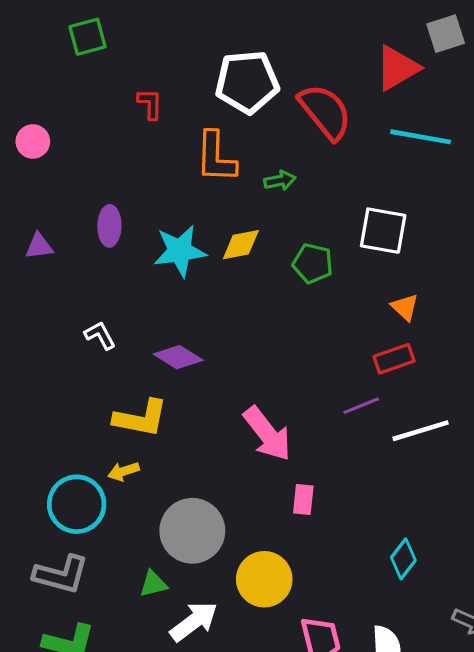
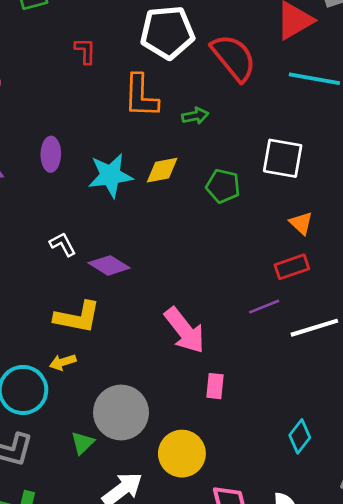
white L-shape: (100, 335) -> (63, 244), moved
green triangle: (153, 584) -> (83, 443), moved, turned -30

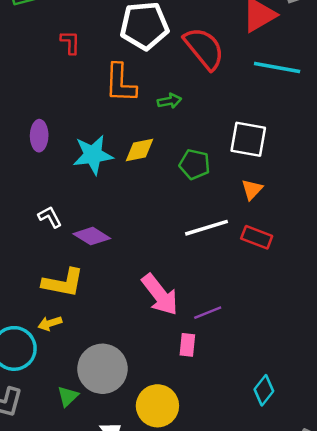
orange triangle: (301, 223) -> (252, 189), moved, turned 30
red rectangle: (292, 267) -> (257, 237), turned 40
purple line: (264, 307) -> (208, 313), moved
white line: (314, 328) -> (206, 228), moved

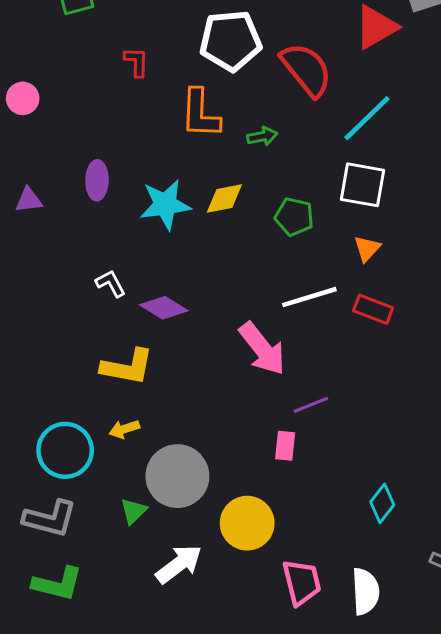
cyan line: (277, 68) -> (367, 118), moved, turned -54
pink arrow: (160, 295) -> (262, 349), moved
yellow arrow: (50, 323) -> (124, 429), moved

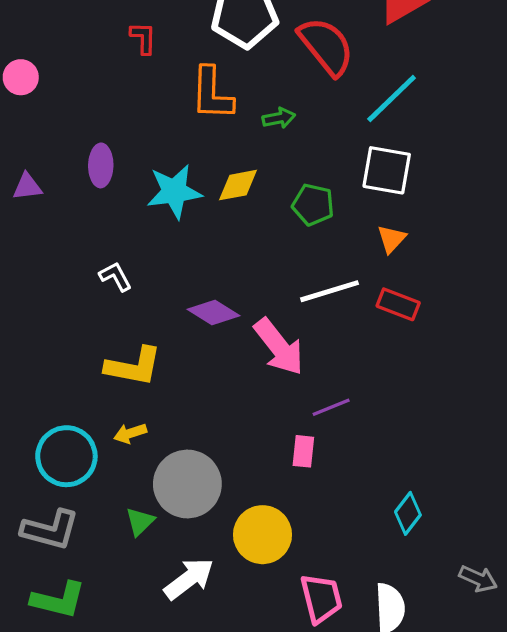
purple diamond: (164, 308) -> (213, 312), moved

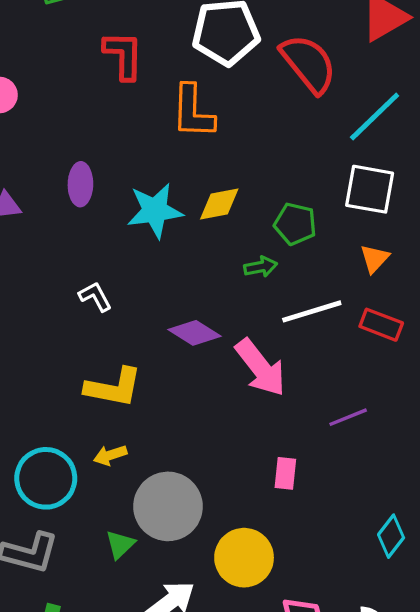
red L-shape: (143, 38) -> (123, 55), size x1.5
green arrow: (279, 118) -> (261, 267), moved
purple line: (331, 407) -> (348, 417), moved

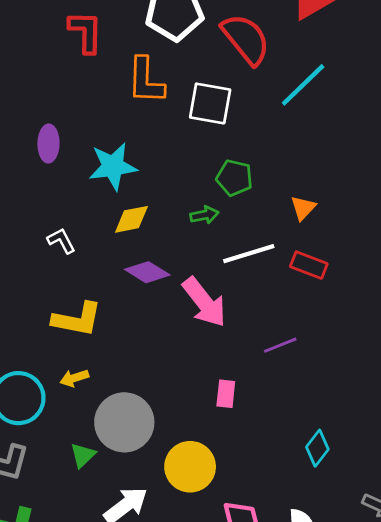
white square: (370, 189) -> (210, 103), moved
yellow diamond: (219, 204) -> (131, 219), moved

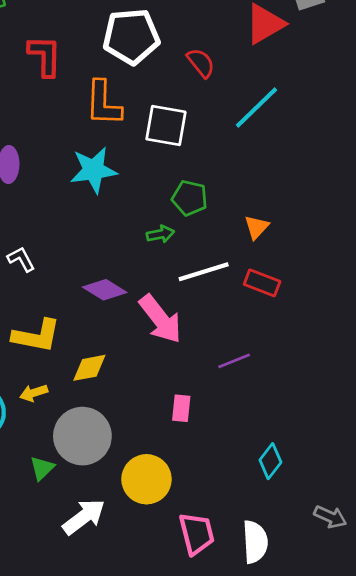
red semicircle: (246, 39) -> (201, 63), size x0.6
cyan star: (113, 166) -> (94, 170), moved
yellow diamond: (131, 219) -> (89, 368), moved

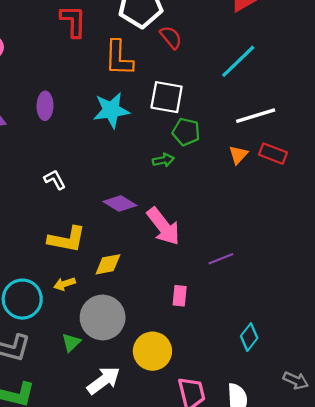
red semicircle: (201, 63) -> (171, 37), moved
white square: (166, 126) -> (167, 97), moved
white line: (204, 272) -> (256, 116), moved
red rectangle: (262, 283) -> (273, 154), moved

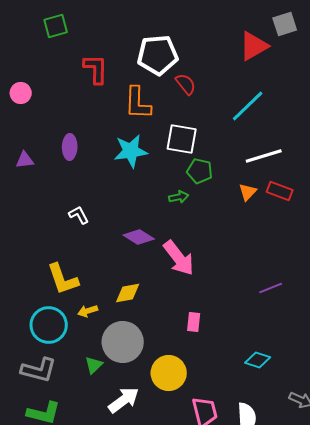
yellow L-shape: (67, 239) -> (63, 279), moved, turned 60
purple line: (221, 259) -> (271, 288), moved
cyan diamond: (249, 337) -> (258, 360), turned 70

